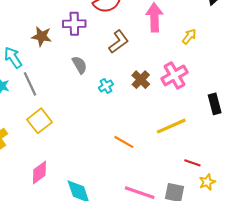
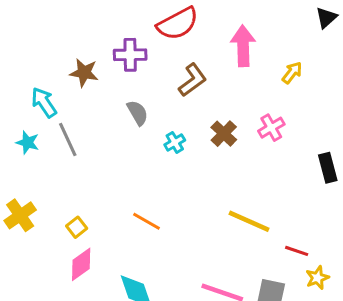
pink cross: (174, 75) -> (271, 128), size x0.7
yellow square: (39, 121) -> (77, 227), moved, size x0.6
yellow line: (171, 126) -> (249, 221), moved, turned 48
orange line: (124, 142) -> (146, 221), moved

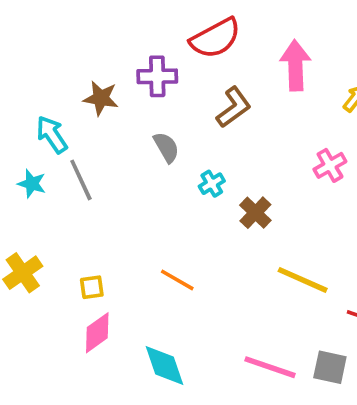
brown cross: (224, 134) -> (255, 213), moved
yellow square: (77, 227) -> (92, 287), turned 30

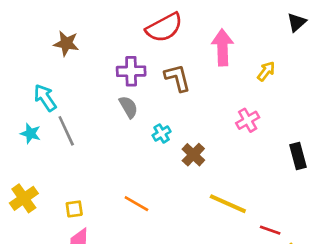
purple cross: (157, 76) -> (131, 71), moved
brown star: (101, 98) -> (66, 43), moved
brown L-shape: (234, 107) -> (177, 78), turned -68

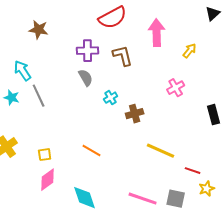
brown cross: (193, 155) -> (135, 114), turned 30

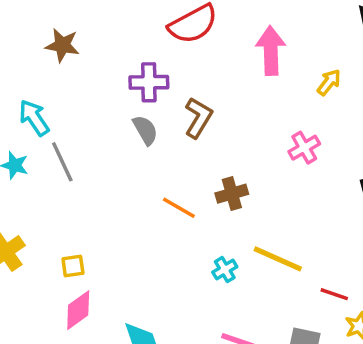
brown L-shape: (123, 56) -> (198, 118), moved, turned 45
cyan cross: (111, 98) -> (225, 270), moved
orange line: (92, 151) -> (179, 208), moved

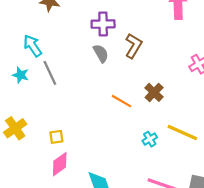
brown cross: (232, 194) -> (154, 92), turned -30

